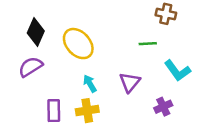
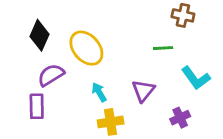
purple semicircle: (31, 67) -> (51, 75), moved
purple rectangle: (54, 111) -> (37, 106), moved
yellow cross: (87, 111) -> (111, 122), moved

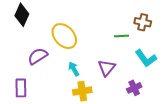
brown cross: (183, 15) -> (143, 22), moved
black diamond: (40, 35) -> (22, 15), moved
purple rectangle: (37, 106) -> (21, 88), moved

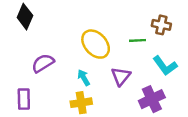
yellow ellipse: (64, 36) -> (96, 44), moved
purple cross: (134, 88) -> (152, 99), size x1.5
yellow cross: (82, 91) -> (81, 103), moved

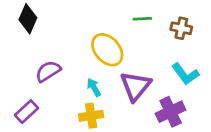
green line: (137, 40) -> (142, 19), moved
purple triangle: (121, 76) -> (136, 86), size x1.4
purple rectangle: (24, 99) -> (27, 112), turned 48

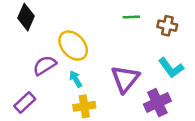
yellow ellipse: (107, 50) -> (73, 46), moved
cyan arrow: (94, 87) -> (76, 79), moved

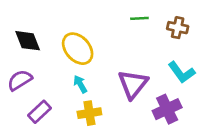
black diamond: (26, 17) -> (28, 41), moved, turned -45
purple semicircle: (45, 65) -> (20, 80), moved
purple rectangle: (25, 103) -> (39, 112), moved

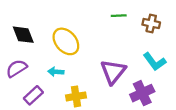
cyan arrow: (80, 84) -> (56, 72), moved, turned -56

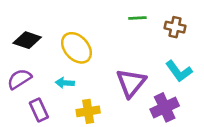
black diamond: (23, 35) -> (27, 40), turned -50
purple rectangle: (33, 95) -> (39, 110), turned -72

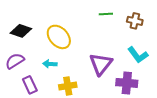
purple cross: (165, 107) -> (127, 83), turned 30

